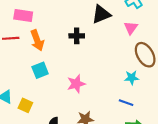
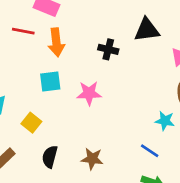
pink star: (76, 84) -> (89, 93), moved
yellow square: (25, 105) -> (31, 123), moved

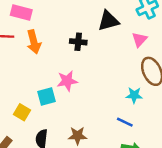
cyan square: (50, 82) -> (46, 96), moved

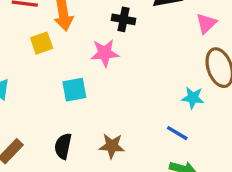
pink star: (67, 81) -> (105, 53), moved
yellow square: (22, 112) -> (42, 43), moved, turned 35

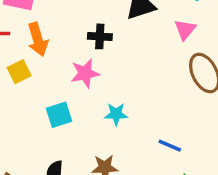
cyan star: (193, 98) -> (116, 114), moved

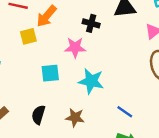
orange arrow: (38, 39) -> (47, 16), turned 45
cyan star: (116, 114) -> (91, 81), size x1.5

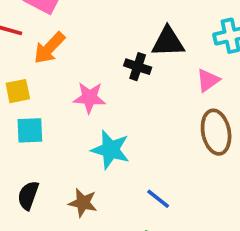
black cross: (91, 23) -> (138, 67), moved
yellow square: (28, 36) -> (18, 91), moved
cyan square: (50, 73) -> (30, 130), moved

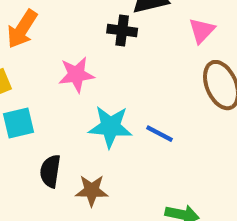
black semicircle: (28, 195) -> (50, 171), moved
blue line: (158, 199) -> (160, 134), moved

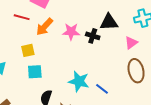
pink star: (76, 75) -> (71, 32), moved

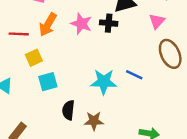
red line: (22, 17) -> (19, 34), moved
pink star: (71, 32) -> (81, 24), turned 30
blue line: (102, 89) -> (134, 75), moved

